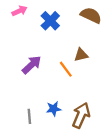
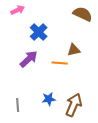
blue cross: (50, 21) -> (39, 32), moved
orange line: (66, 69) -> (60, 63), turned -49
gray line: (29, 116) -> (18, 105), moved

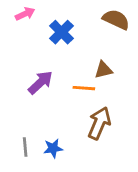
blue cross: (39, 32) -> (61, 32), moved
blue star: (49, 99) -> (53, 148), moved
brown arrow: (74, 105) -> (99, 123), moved

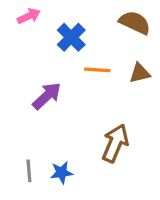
brown triangle: (103, 70) -> (140, 73), moved
orange line: (84, 88) -> (97, 70), moved

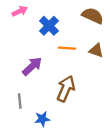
brown triangle: (140, 73) -> (96, 50), turned 32
brown arrow: (115, 143) -> (66, 89), moved
gray line: (29, 171) -> (20, 101), moved

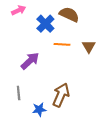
brown semicircle: (93, 16) -> (69, 14), moved
brown triangle: (96, 50) -> (89, 46), turned 40
brown arrow: (66, 89) -> (61, 95), moved

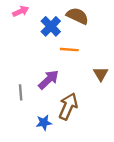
brown triangle: (89, 46) -> (101, 74), moved
purple arrow: (30, 61) -> (48, 80), moved
gray line: (19, 93) -> (21, 92), moved

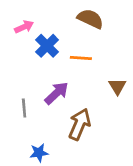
pink arrow: (21, 11) -> (24, 27), moved
blue cross: (51, 26) -> (47, 46), moved
blue star: (44, 123) -> (39, 153), moved

